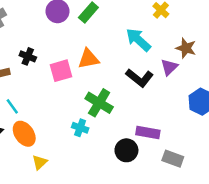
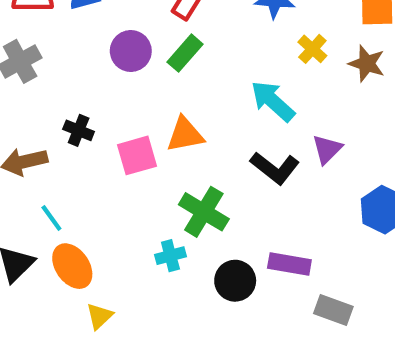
brown star: (186, 48) -> (367, 64), moved
cyan cross: (80, 128) -> (170, 256), turned -35
black circle: (126, 150) -> (235, 281), moved

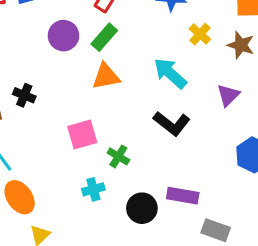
orange triangle: (185, 135) -> (106, 76), moved
purple triangle: (327, 149) -> (228, 95), moved
pink square: (137, 155) -> (82, 134), moved
green cross: (204, 212) -> (118, 156), size x0.6

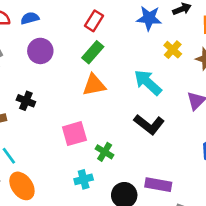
purple circle: (63, 36) -> (40, 51), moved

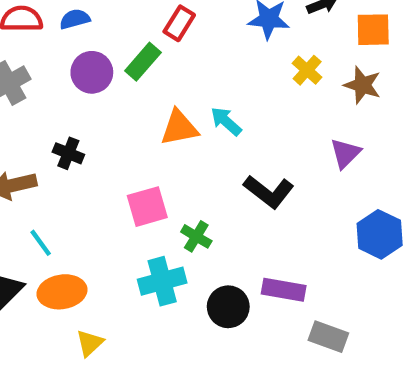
green rectangle: (93, 52) -> (143, 62), moved
cyan arrow: (148, 82) -> (226, 121), moved, size x0.7
cyan cross: (84, 179) -> (162, 281), size x1.5
orange ellipse: (22, 186) -> (62, 292), turned -64

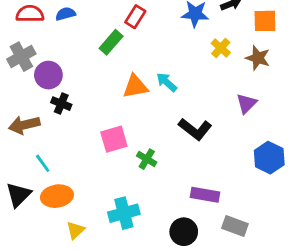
purple circle: (92, 72) -> (48, 75), moved
cyan cross: (162, 281) -> (124, 213), moved
black circle: (228, 307) -> (184, 232), moved

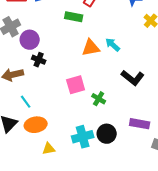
green rectangle: (111, 42) -> (74, 17), turned 60
yellow triangle: (75, 230) -> (49, 149), turned 32
black circle: (184, 232) -> (107, 134), moved

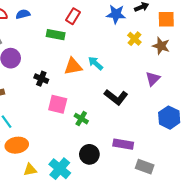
black cross: (39, 60) -> (41, 79), moved
pink square: (76, 85) -> (58, 104), turned 30
cyan cross: (83, 137) -> (60, 169), moved, turned -35

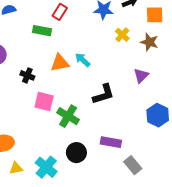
black L-shape: (116, 97) -> (104, 94), turned -55
green cross: (81, 119) -> (68, 116), size x1.5
gray rectangle: (145, 167) -> (133, 165), turned 30

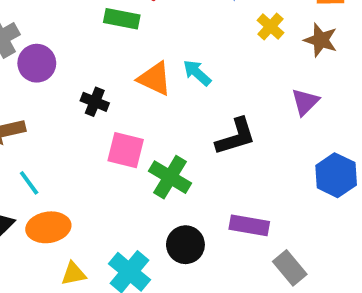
orange triangle: (60, 63) -> (155, 79), turned 36

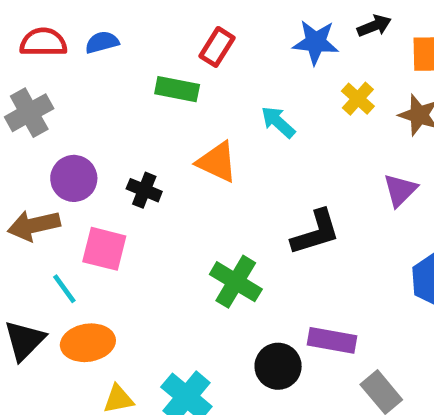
purple circle: (37, 63) -> (74, 178), moved
cyan arrow: (197, 73) -> (278, 122), moved
pink square: (126, 150) -> (104, 249), moved
black circle: (185, 245) -> (278, 366), moved

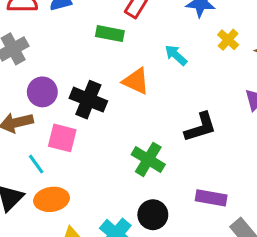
black cross: (144, 190) -> (88, 100), size x1.6
black circle: (278, 366) -> (153, 215), moved

